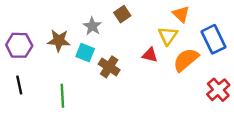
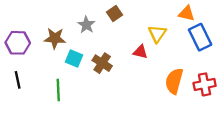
orange triangle: (181, 14) -> (187, 14), moved, turned -30
cyan square: (85, 53) -> (74, 59), moved
orange semicircle: (186, 60) -> (174, 81), moved, turned -35
red cross: (218, 90) -> (205, 84), turned 30

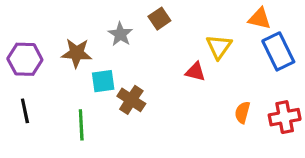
cyan square: (74, 59) -> (103, 81), turned -30
brown cross: (102, 63) -> (131, 100), moved
orange semicircle: (174, 81) -> (242, 112), size x0.6

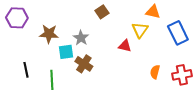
orange triangle: (260, 19) -> (153, 12), moved
gray star: (120, 34) -> (81, 38), moved
purple hexagon: (25, 59) -> (17, 18), moved
black line: (25, 111) -> (26, 70), moved

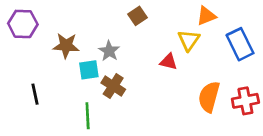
orange triangle: (153, 12) -> (206, 16), turned -35
orange semicircle: (155, 72) -> (209, 97), size x1.6
green line: (52, 80) -> (88, 116), moved

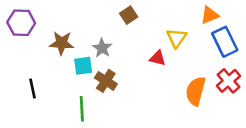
orange triangle: (206, 16) -> (210, 15), moved
red cross: (245, 101) -> (228, 81), moved, turned -30

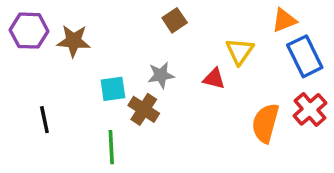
brown star: (62, 43) -> (74, 41), moved
gray star: (102, 48) -> (161, 75), moved, turned 30

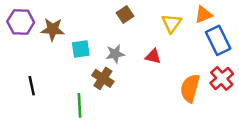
yellow triangle: (240, 51) -> (172, 23), moved
cyan square: (113, 89) -> (81, 49), moved

